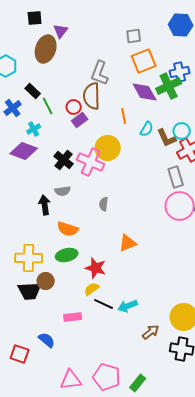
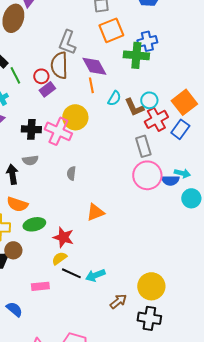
green cross: (169, 86) -> (136, 55), turned 30
purple diamond: (145, 92) -> (94, 66), moved
black cross: (64, 160) -> (31, 129), turned -36
orange semicircle: (68, 229) -> (17, 204), moved

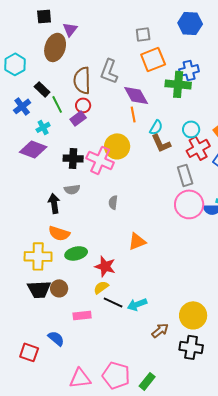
brown semicircle: (59, 65) -> (82, 80), moved
purple rectangle: (47, 89) -> (78, 118), moved
brown L-shape: (134, 107) -> (161, 143), moved
brown circle: (13, 250) -> (59, 288), moved

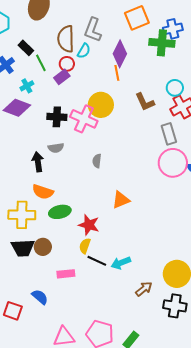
purple diamond: (136, 95) -> (120, 54), turned 56
cyan semicircle: (156, 127) -> (84, 51), moved
yellow semicircle: (101, 287) -> (85, 246), turned -35

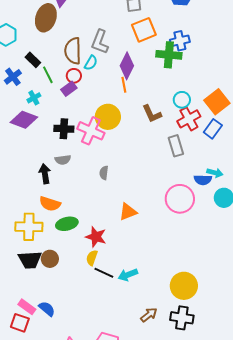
pink circle: (173, 163) -> (180, 199), moved
pink rectangle: (66, 274) -> (27, 307), moved, turned 42
brown arrow: (144, 289) -> (149, 315), moved

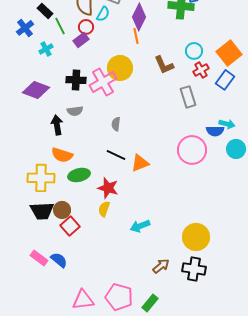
red cross: (189, 119) -> (201, 70), size x0.7
purple diamond: (24, 120) -> (36, 90), moved
pink cross: (91, 131) -> (103, 82), turned 36
black line: (104, 273) -> (116, 155), moved
red square: (20, 323) -> (70, 226), moved, turned 30

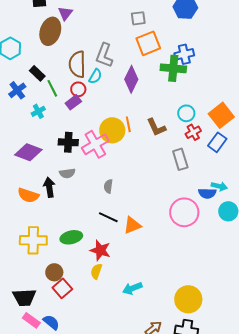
orange line: (136, 36) -> (128, 124), moved
orange semicircle: (62, 155) -> (28, 195), moved
black trapezoid: (42, 211) -> (24, 297), moved

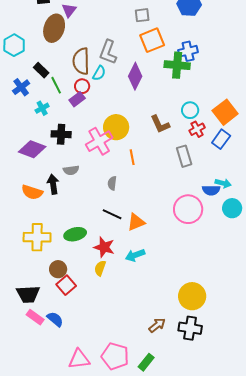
orange line: (128, 124) -> (132, 157), moved
black cross: (68, 142) -> (61, 134), moved
cyan arrow: (132, 288) -> (135, 255), moved

